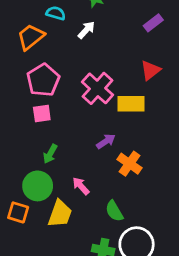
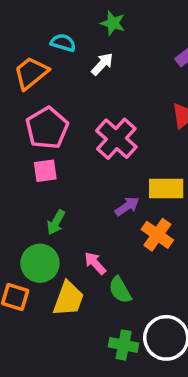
yellow rectangle: (131, 104) -> (166, 189), moved
green semicircle: (114, 211) -> (120, 290), moved

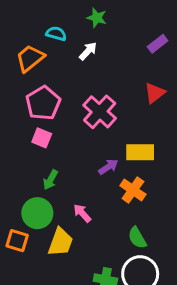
pink square: (45, 171) -> (42, 138), turned 30
green semicircle: (120, 290) -> (137, 238), moved

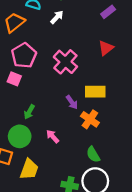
pink square: (42, 138) -> (14, 79), moved
purple arrow: (108, 167) -> (72, 102), turned 88
yellow trapezoid: (61, 242) -> (29, 169), moved

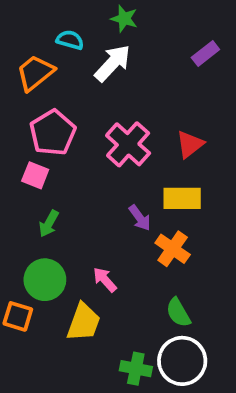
white arrow: (57, 17) -> (113, 63), size x1.5
red triangle: (106, 48) -> (190, 144), moved
green arrow: (29, 112) -> (49, 224), moved
yellow trapezoid: (29, 169) -> (84, 322), moved

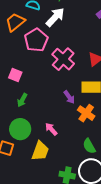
pink pentagon: (53, 133) -> (36, 40), moved

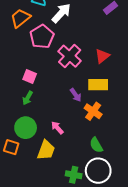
pink square: (15, 75) -> (30, 76), moved

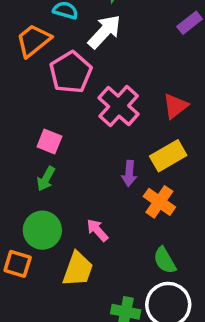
yellow rectangle: (98, 85) -> (168, 156), turned -30
purple arrow: (76, 95) -> (129, 173), turned 40

